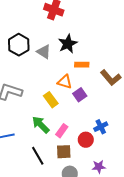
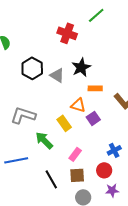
green arrow: (41, 125) -> (44, 140), moved
red circle: (86, 140) -> (104, 170), moved

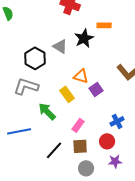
black hexagon: (32, 68) -> (35, 58), moved
orange rectangle: (95, 88) -> (104, 25), moved
black line: (51, 179) -> (54, 150), turned 72

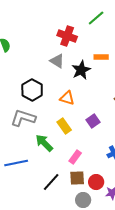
gray triangle: (60, 46) -> (57, 61), moved
orange triangle: (81, 76) -> (67, 98), moved
red circle: (107, 141) -> (96, 182), moved

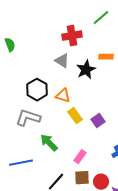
red cross: (67, 36) -> (72, 36), turned -30
orange triangle: (67, 98) -> (63, 96), moved
yellow rectangle: (64, 126) -> (75, 116), moved

